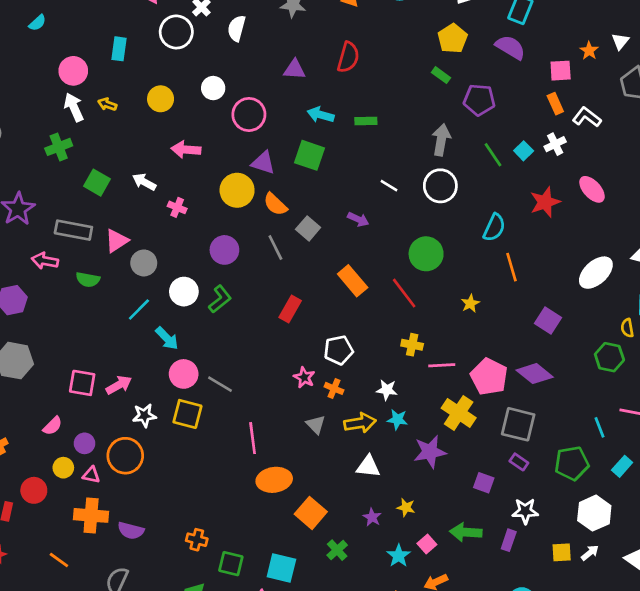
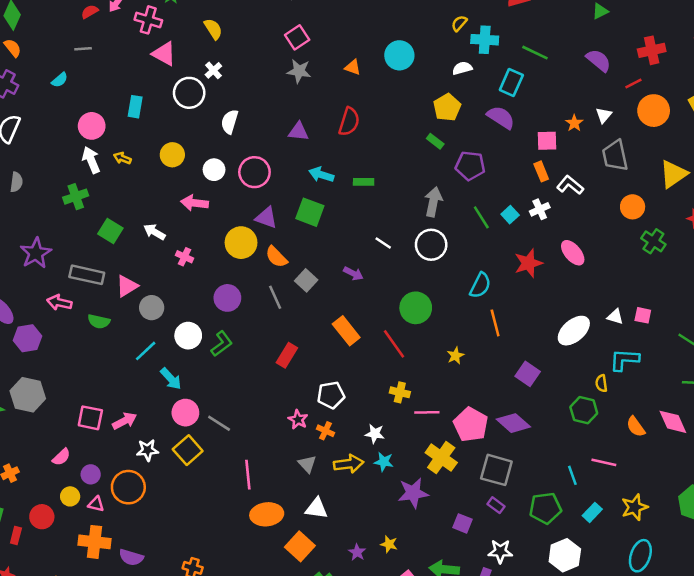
white semicircle: (237, 28) -> (230, 122), moved
white circle: (213, 88) -> (214, 170), moved
yellow square: (187, 414) -> (188, 450), turned 32
white triangle: (368, 466) -> (316, 508), moved

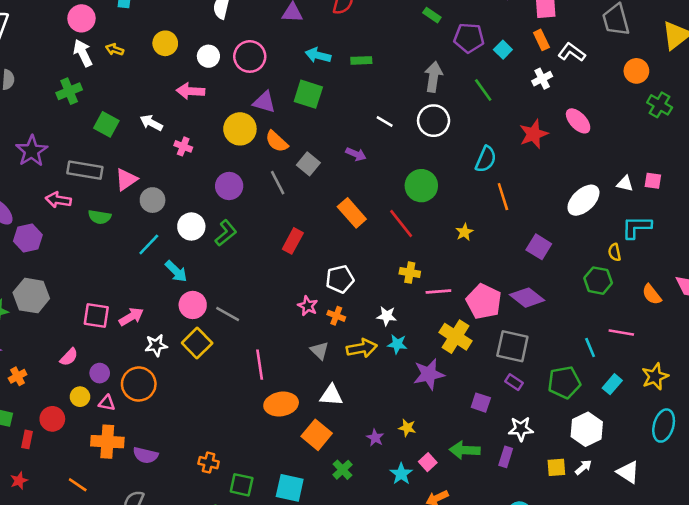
cyan square: (510, 215) -> (503, 50), moved

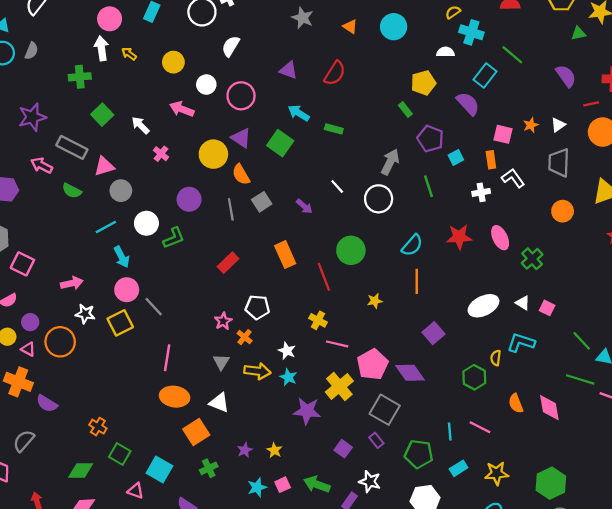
green cross: (660, 105) -> (532, 259), moved
pink square: (96, 316) -> (22, 264), moved

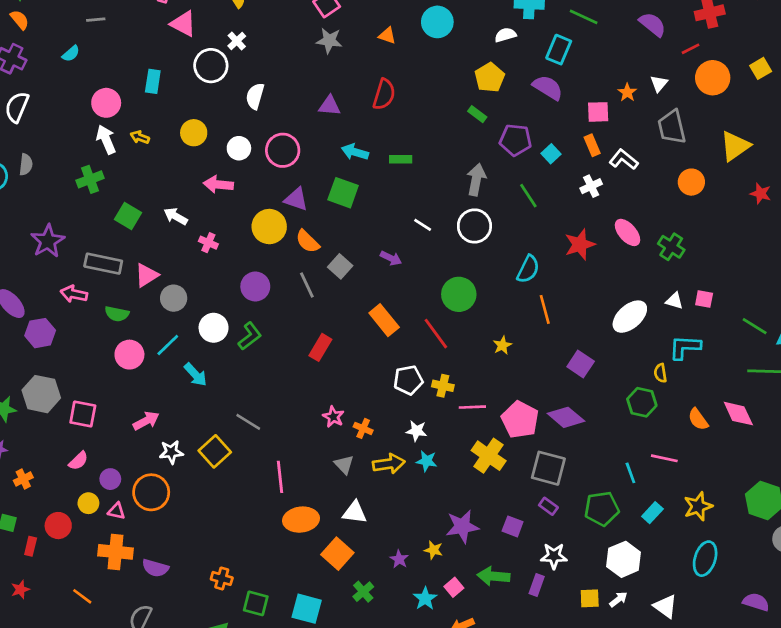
pink circle: (127, 290) -> (129, 355), moved
white pentagon: (257, 307) -> (408, 380), moved
purple star: (307, 411) -> (462, 527), moved

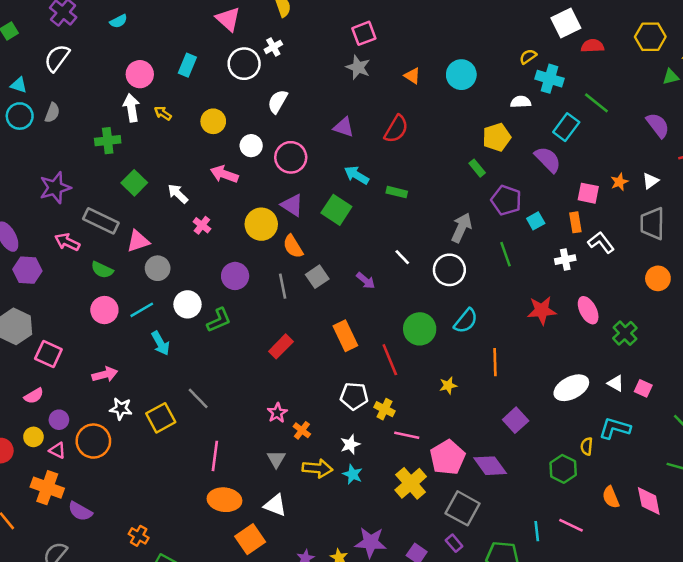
cyan semicircle: (528, 269) -> (466, 321), moved
white star: (416, 431) -> (350, 444), turned 30

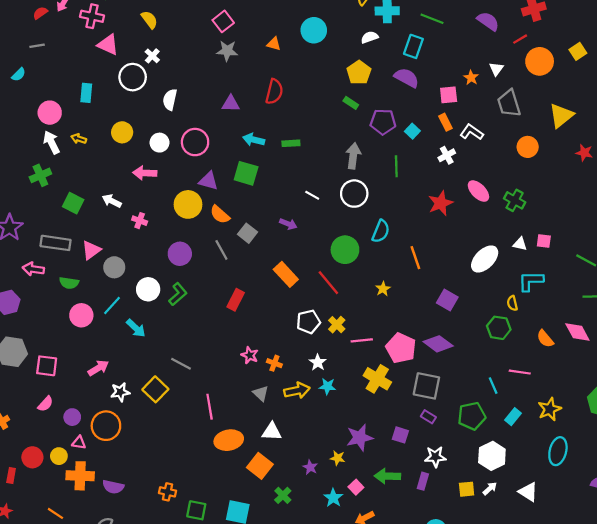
green line: (506, 254) -> (396, 166), turned 35
yellow cross: (385, 409) -> (337, 325), turned 35
yellow circle: (33, 437) -> (59, 456), moved

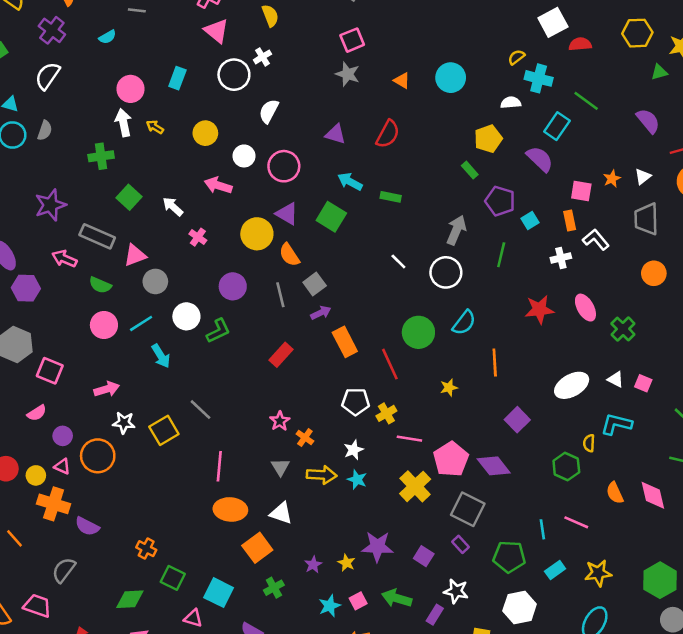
purple arrow: (288, 224) -> (321, 313), moved, turned -63

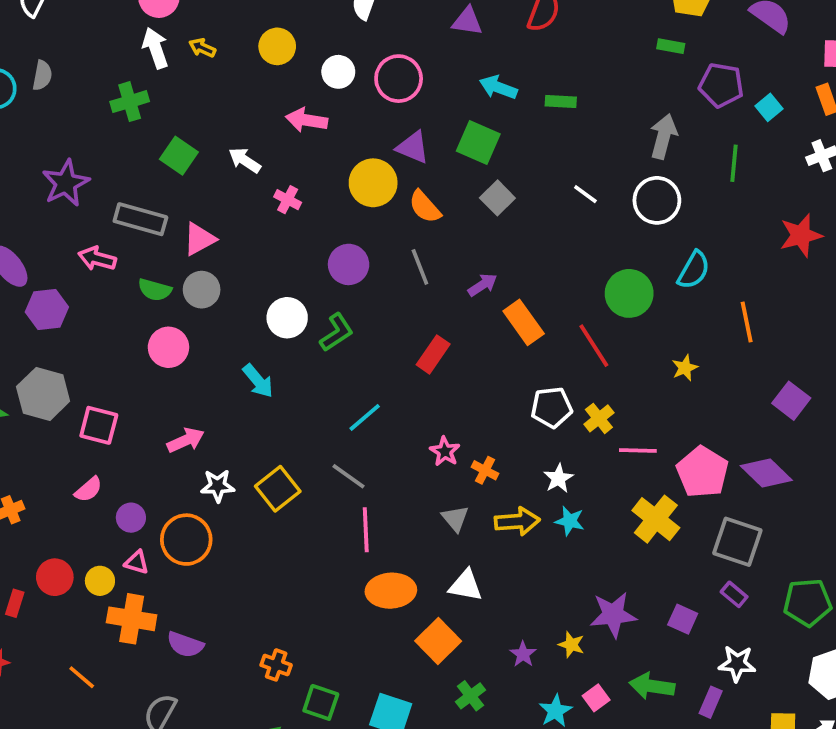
green rectangle: (470, 170) -> (671, 46), turned -30
gray circle: (155, 281) -> (202, 290), moved
gray square: (315, 284) -> (497, 198), moved
cyan line: (141, 323) -> (365, 417), moved
gray line: (200, 410) -> (348, 476), moved

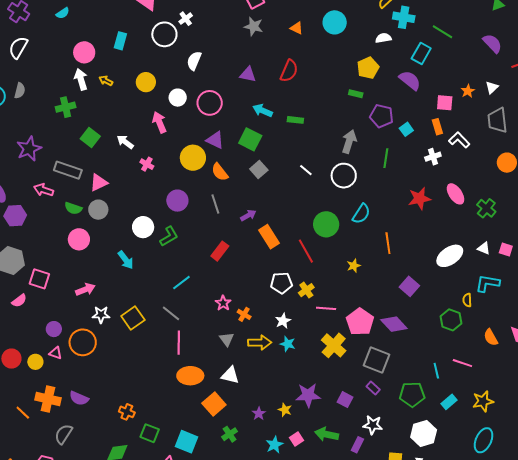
pink arrow: (307, 120) -> (159, 122), turned 55
pink semicircle: (88, 489) -> (19, 301), moved
orange cross: (132, 619) -> (48, 399), moved

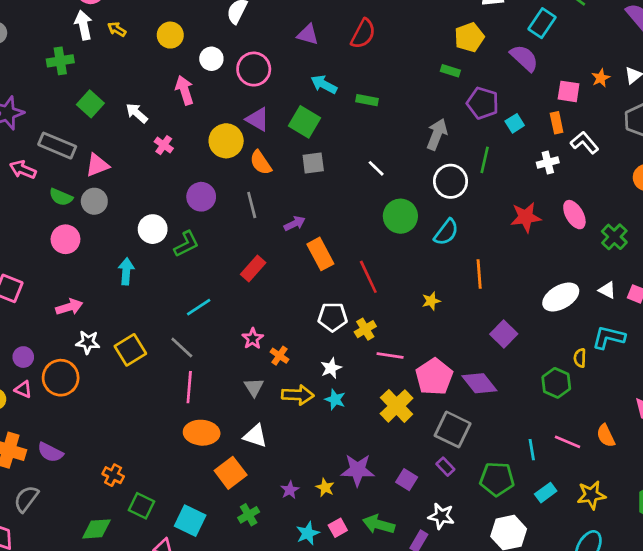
gray square: (259, 170) -> (313, 163), turned 30
white circle: (344, 176) -> (451, 181), moved
green circle: (326, 224) -> (400, 216), moved
cyan arrow: (126, 260) -> (126, 271), turned -144
orange semicircle: (491, 337) -> (606, 436), moved

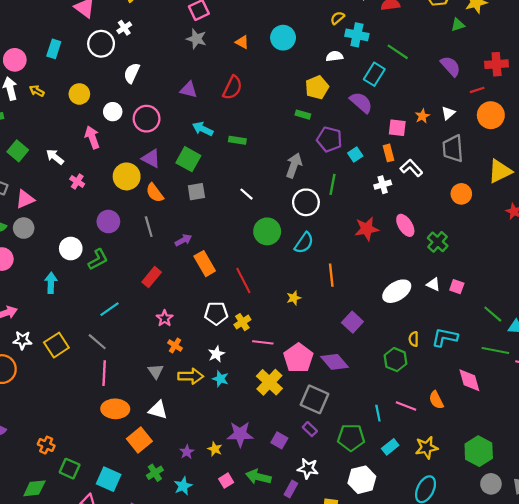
cyan L-shape: (609, 337) -> (445, 337), moved
pink star: (253, 339) -> (165, 318), moved
cyan star: (308, 533) -> (183, 486), moved

